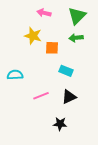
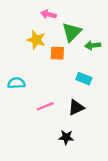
green triangle: (77, 16) -> (72, 32), moved
green arrow: (76, 38) -> (93, 45), moved
cyan rectangle: (66, 71) -> (84, 79), moved

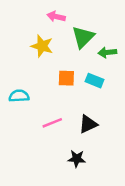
orange square: (57, 53) -> (66, 78), moved
cyan rectangle: (84, 79) -> (94, 81), moved

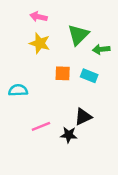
pink arrow: (56, 17) -> (39, 17), moved
pink line: (52, 123) -> (41, 126), moved
black star: (77, 159) -> (69, 135), moved

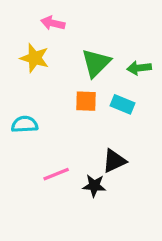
green triangle: (78, 35) -> (96, 63), moved
yellow star: (40, 43) -> (35, 58), moved

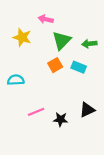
pink arrow: (53, 23) -> (46, 19), moved
orange square: (86, 101) -> (55, 65), turned -32
black triangle: (114, 161) -> (87, 110), moved

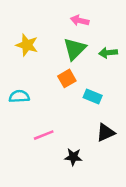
pink arrow: (46, 19) -> (80, 21), moved
cyan rectangle: (79, 67) -> (93, 96), moved
black star: (61, 119) -> (73, 157), moved

